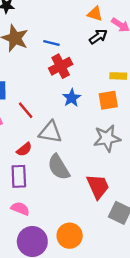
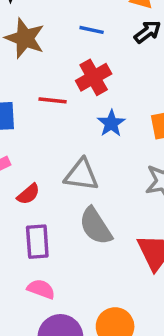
blue line: (51, 43) -> (92, 30), moved
red line: (26, 110) -> (53, 100), moved, turned -42
red semicircle: (24, 149) -> (28, 194), moved

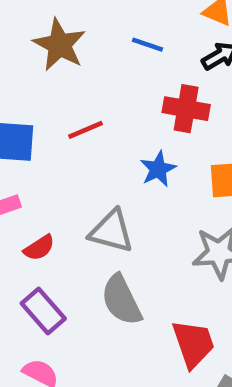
red cross: (94, 77) -> (186, 109), moved, turned 32
red line: (53, 100) -> (85, 130), turned -36
purple rectangle: (37, 242) -> (43, 311), turned -44

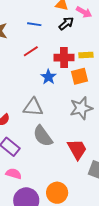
red cross: (186, 109) -> (64, 58), moved
red line: (85, 130) -> (31, 51), moved

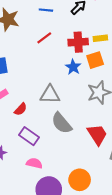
blue star: (48, 77) -> (73, 67), moved

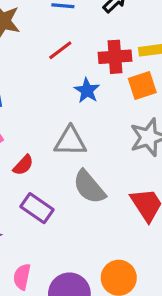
blue star: (73, 67) -> (87, 90), moved
pink semicircle: (34, 163) -> (22, 277), moved, turned -91

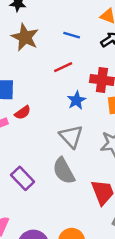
gray triangle: (70, 141) -> (71, 136), moved, turned 35
red semicircle: (23, 165) -> (23, 113), moved

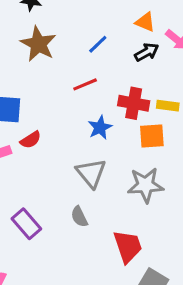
blue line: (72, 35) -> (98, 44), turned -63
gray semicircle: (64, 171) -> (79, 217), size x0.6

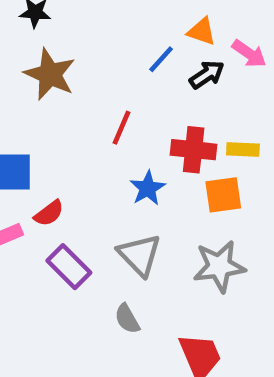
blue line: (98, 44) -> (161, 59), moved
red line: (85, 84) -> (121, 128), turned -40
purple rectangle: (26, 224) -> (69, 267), moved

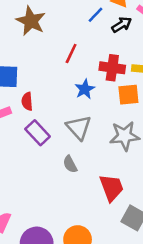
red semicircle: (49, 213) -> (27, 101), turned 120

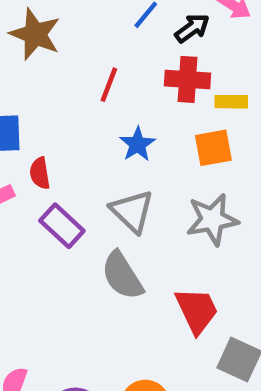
red cross: (112, 68) -> (187, 79), moved
gray semicircle: (70, 164) -> (122, 276), size x1.6

